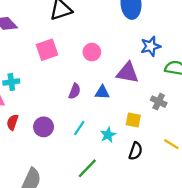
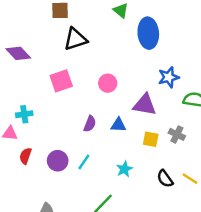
yellow square: (133, 120) -> (151, 139), moved
cyan line: (79, 128) -> (84, 162), moved
black semicircle: (136, 151) -> (165, 179), moved, turned 126

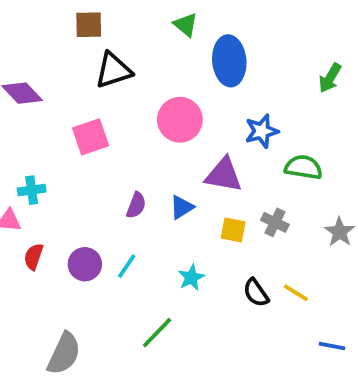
pink circle: (108, 83) -> (180, 120), moved, size x1.5
blue triangle: (118, 125) -> (182, 207), turned -35

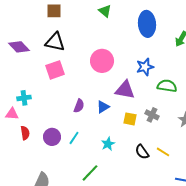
blue ellipse: (229, 61) -> (147, 24), moved
black triangle: (113, 70) -> (55, 42), moved, turned 30
red semicircle: (34, 257) -> (25, 133), turned 152

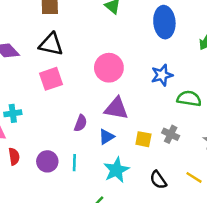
purple triangle: (125, 90) -> (116, 108), moved
blue triangle: (103, 107) -> (106, 137), moved
cyan line: (74, 138) -> (74, 163), turned -32
cyan star: (108, 144) -> (116, 170), size x1.5
yellow line: (163, 152) -> (194, 177), moved

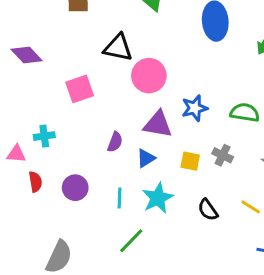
black triangle: (51, 44) -> (118, 48), moved
blue star: (162, 75) -> (195, 108), moved
cyan cross: (13, 113) -> (44, 136), moved
cyan line: (74, 163) -> (119, 198), moved

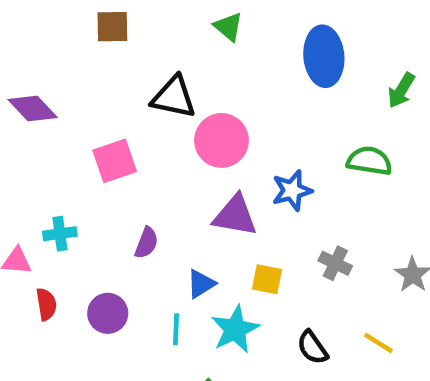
green semicircle: (245, 112) -> (369, 161), moved
purple semicircle: (115, 142) -> (146, 243), moved
blue triangle: (146, 158) -> (201, 284), moved
yellow square: (190, 161) -> (267, 279), moved

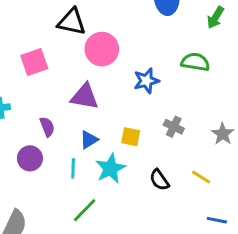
purple triangle: (235, 216) -> (85, 97), moved
purple semicircle: (146, 243) -> (47, 127), moved, turned -42

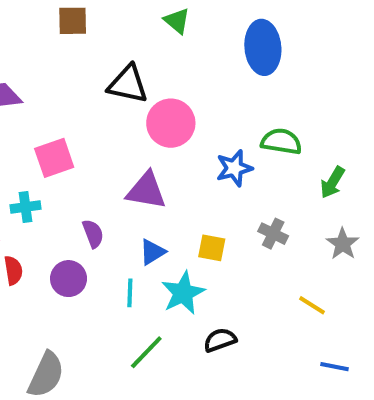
green arrow: (215, 17) -> (332, 182), moved
pink square: (34, 62) -> (54, 158), moved
green semicircle: (195, 62) -> (281, 142), moved
black semicircle: (159, 180) -> (220, 340), moved, turned 105

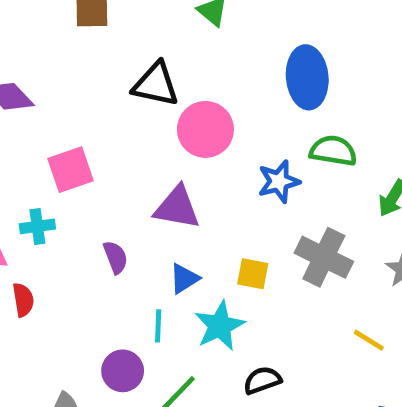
blue ellipse: (263, 47) -> (307, 77), moved
gray cross: (273, 234) -> (324, 257), size x1.6
purple circle: (69, 279) -> (123, 371), moved

